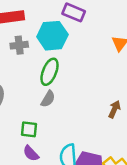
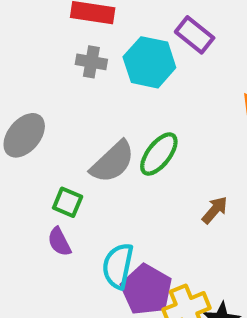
green ellipse: (50, 72) -> (159, 154), moved
gray semicircle: (48, 99) -> (113, 162), size x1.6

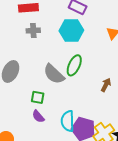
cyan hexagon: (149, 62) -> (71, 30), moved
gray semicircle: (113, 162) -> (54, 74), turned 100

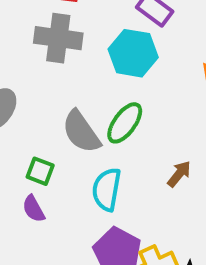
gray cross: (33, 31) -> (58, 38), size x1.6
cyan semicircle: (68, 121) -> (107, 189), moved

